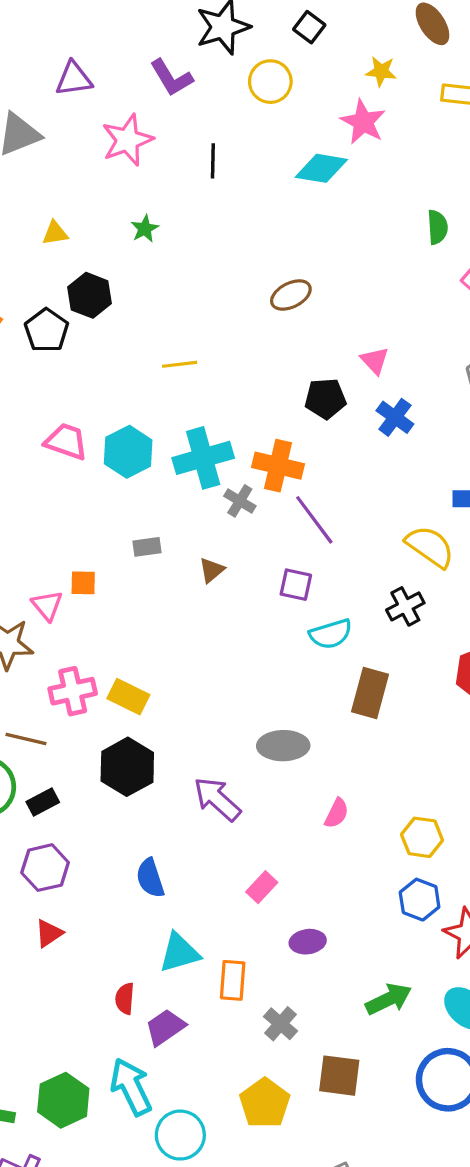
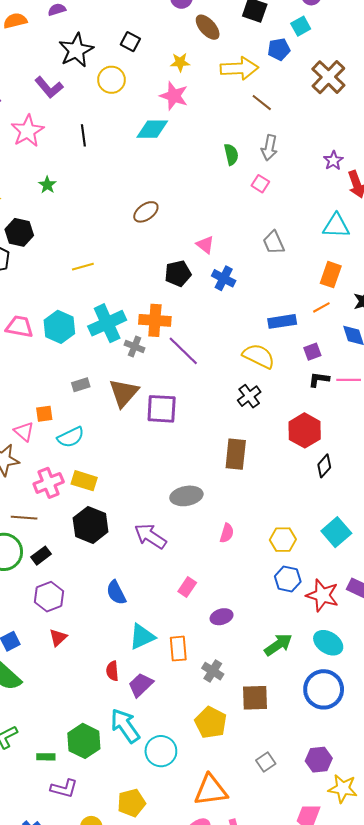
brown triangle: (212, 570) -> (124, 393), size x1.8
purple square: (296, 585) -> (162, 409), moved, size x1.5
cyan semicircle: (331, 634) -> (71, 437), moved

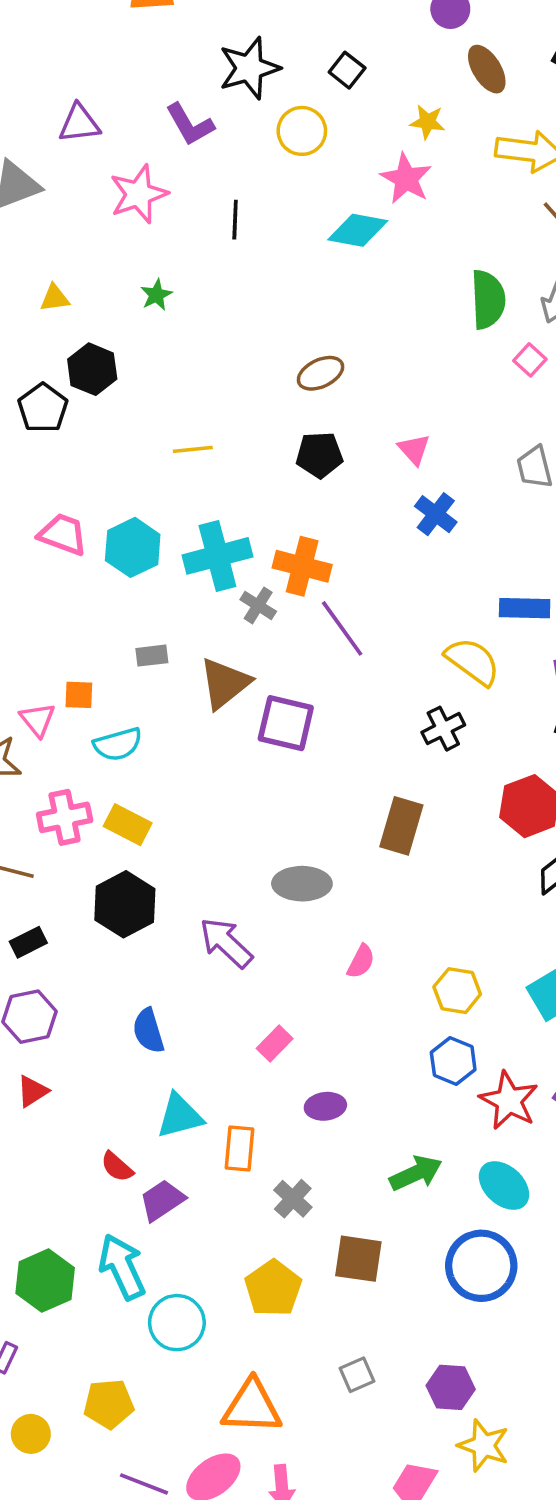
green semicircle: (231, 154) -> (488, 299), size x1.5
black pentagon: (178, 274) -> (319, 455), moved
red semicircle: (112, 671) -> (117, 1167), turned -54

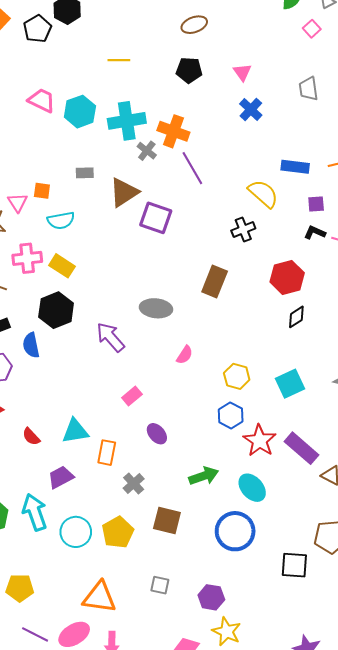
blue semicircle: (148, 1031) -> (31, 345), moved
purple ellipse: (325, 1106) -> (157, 434), turned 50
red semicircle: (117, 1167) -> (31, 437), moved
cyan circle: (177, 1323) -> (76, 532), moved
gray square: (357, 1375) -> (160, 585), turned 30

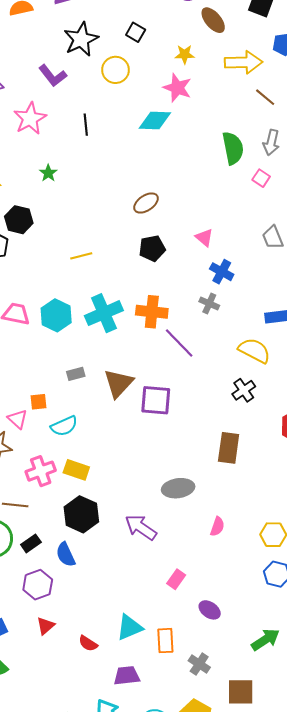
gray cross: (147, 151) -> (209, 303), moved
purple trapezoid: (61, 477) -> (127, 676), turned 36

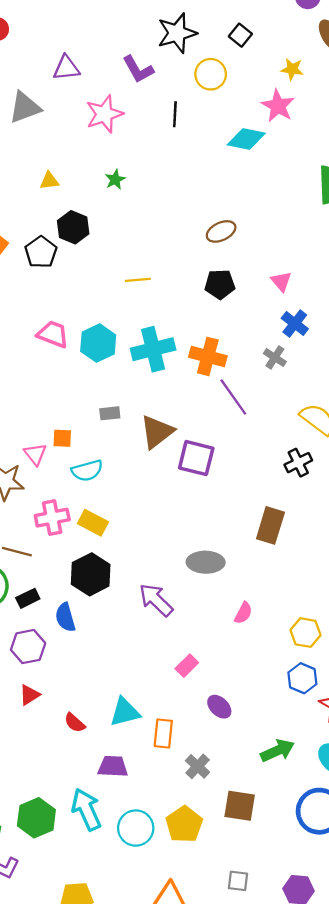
black line: (86, 125) -> (175, 114), moved

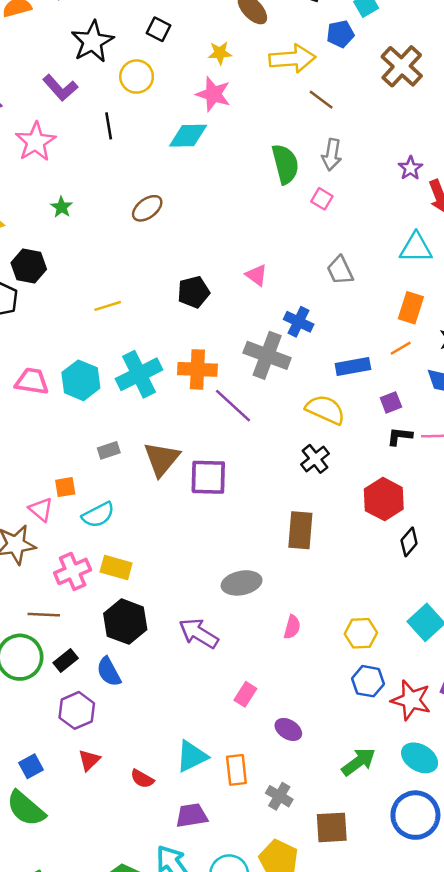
brown ellipse: (221, 231) -> (147, 208), moved
blue cross: (295, 324) -> (299, 322), moved
gray cross: (275, 357) -> (267, 355), size x1.8

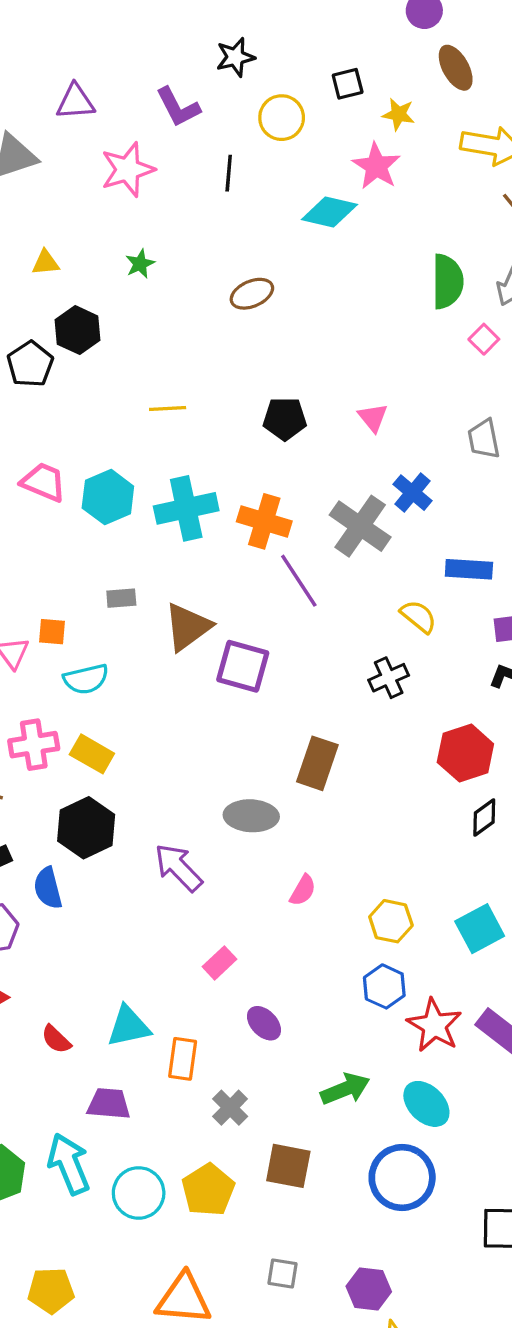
black square: (159, 29) -> (348, 84), moved, turned 35
black star: (92, 42) -> (235, 57), size x0.7
yellow semicircle: (325, 410) -> (418, 616), size x0.7
brown rectangle: (300, 530) -> (317, 763), moved

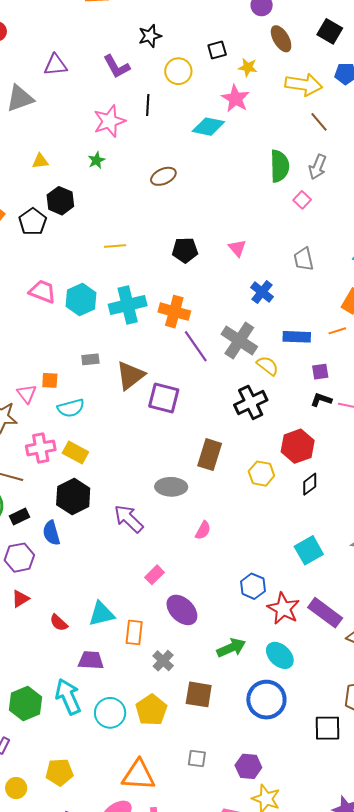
pink star: (128, 170) -> (109, 121), moved
gray cross: (360, 526) -> (239, 340), moved
black cross: (389, 678) -> (251, 403), size x1.4
yellow hexagon: (391, 921) -> (261, 474), moved
purple ellipse: (264, 1023) -> (182, 610), size x1.5

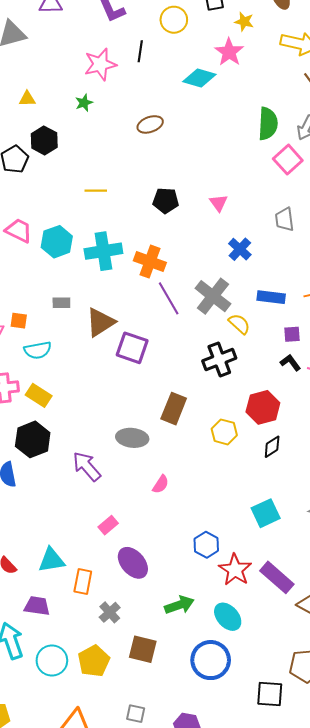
pink square: (302, 200) -> (288, 160), size x1.6
black L-shape: (321, 400) -> (290, 363), turned 30

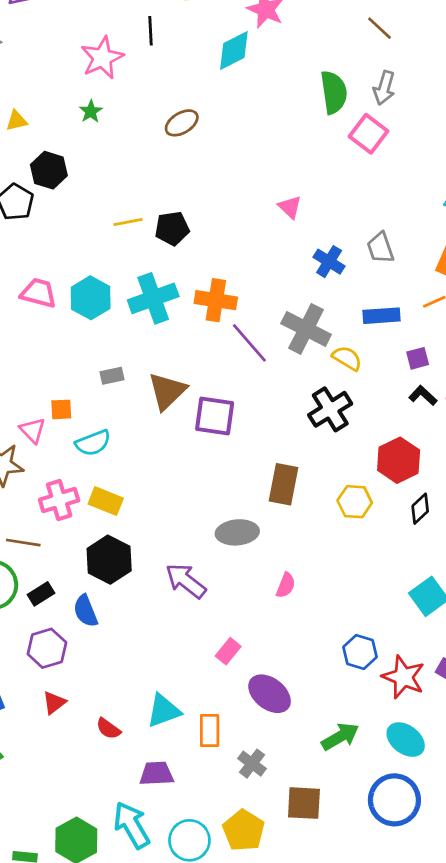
cyan diamond: (199, 78) -> (234, 51), turned -32
black pentagon: (166, 201) -> (172, 228), moved
gray trapezoid: (284, 219) -> (380, 248), moved

